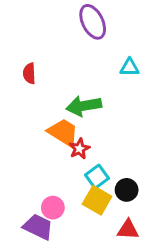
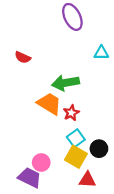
red semicircle: (29, 73) -> (23, 57), turned -63
red star: (79, 149) -> (71, 113), moved
red triangle: (128, 230) -> (87, 180), moved

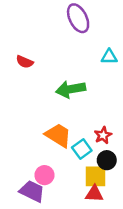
orange trapezoid: (49, 104) -> (58, 135), moved
red star: (71, 113) -> (103, 135), moved
yellow square: (76, 157) -> (96, 176), moved, turned -30

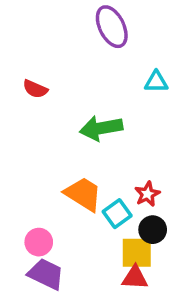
pink circle: (44, 175) -> (39, 242), moved

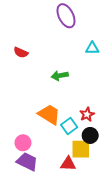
green arrow: (101, 128) -> (60, 76), size x0.7
red triangle: (135, 278) -> (68, 164), moved

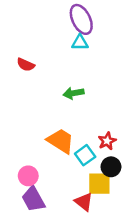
cyan triangle: (92, 48) -> (80, 43), moved
purple trapezoid: (27, 162) -> (33, 199), turned -145
red triangle: (68, 164) -> (84, 202), turned 35

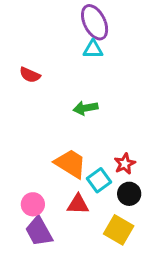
yellow square: (99, 184) -> (119, 230), moved, turned 30
red triangle: (84, 202) -> (78, 204), moved, turned -36

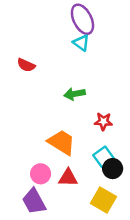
cyan triangle: (93, 49) -> (81, 43), turned 36
red star: (125, 164) -> (103, 121), moved, turned 30
cyan square: (99, 180) -> (103, 157), moved
pink circle: (33, 204) -> (41, 174), moved

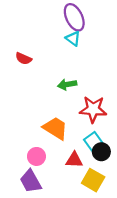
red star: (103, 121) -> (93, 109), size x1.6
red triangle: (68, 178) -> (74, 160), moved

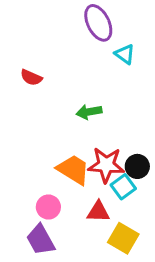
cyan triangle: (73, 39) -> (125, 54), moved
red star: (93, 109) -> (106, 165), moved
black circle: (101, 152) -> (137, 166), moved

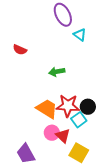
pink circle: (48, 207) -> (52, 133), moved
red triangle: (98, 212) -> (63, 136), turned 42

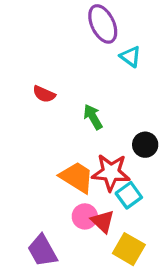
red semicircle: (20, 50) -> (44, 94), moved
green arrow: (57, 72) -> (93, 117), turned 70
black circle: (88, 107) -> (145, 145), moved

